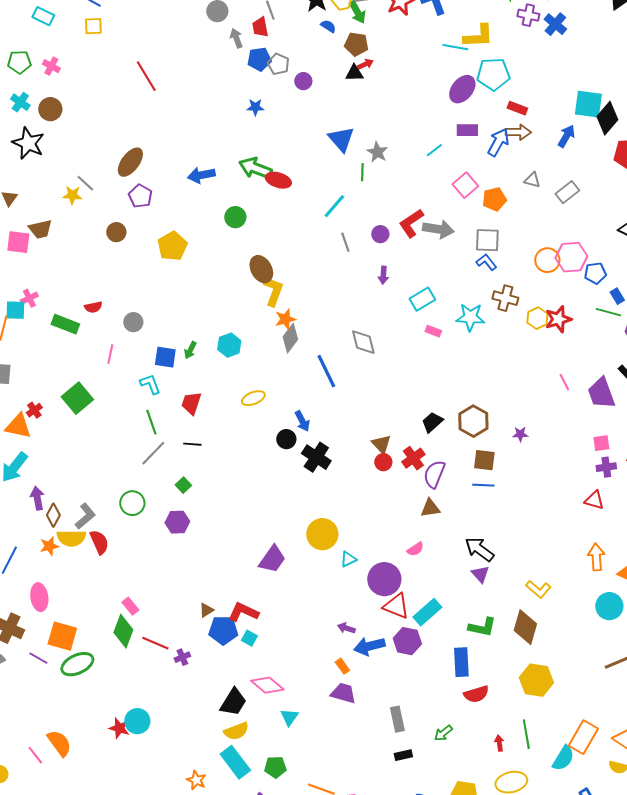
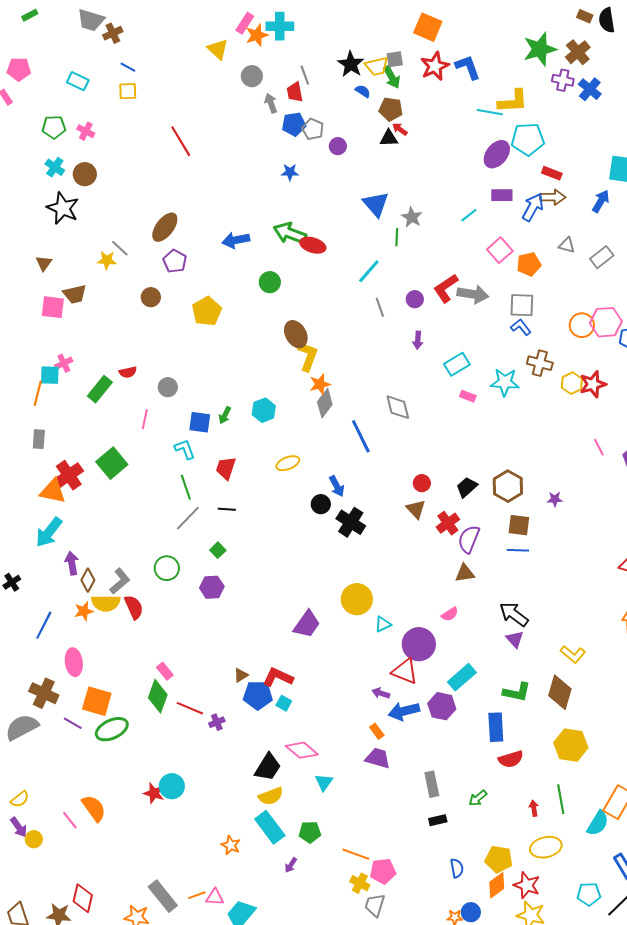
red arrow: (365, 64) -> (400, 129), turned -119
green rectangle: (65, 324) -> (100, 389), turned -72
red cross: (34, 410) -> (69, 475), size x1.8
red circle: (383, 462) -> (422, 483), moved
red triangle: (396, 606) -> (405, 671), moved

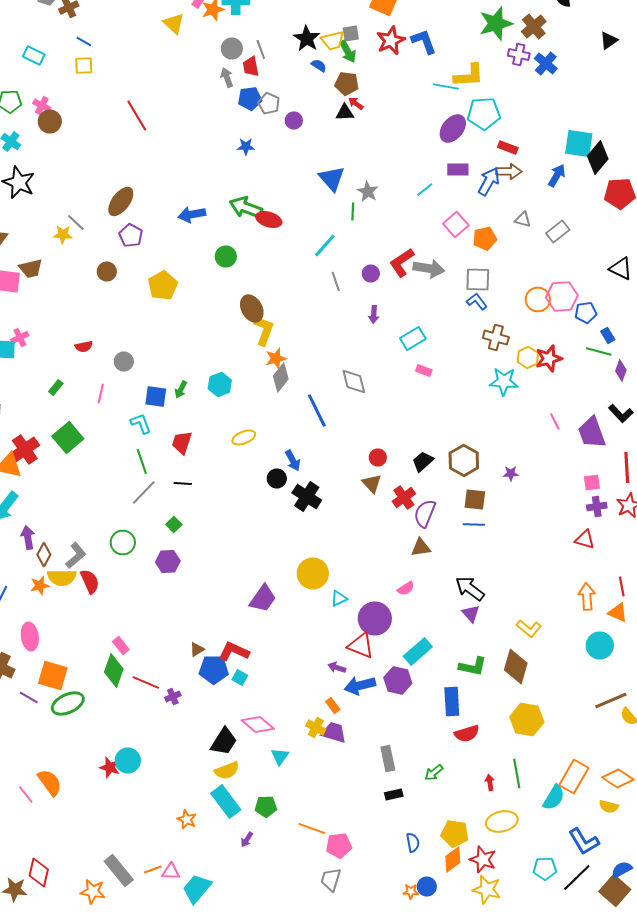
gray circle: (252, 76) -> (232, 48), moved
brown circle: (85, 174) -> (50, 122), moved
cyan star: (505, 382) -> (504, 382), moved
green rectangle: (100, 389) -> (56, 388), moved, size x0.6
yellow cross: (360, 883) -> (316, 728), moved

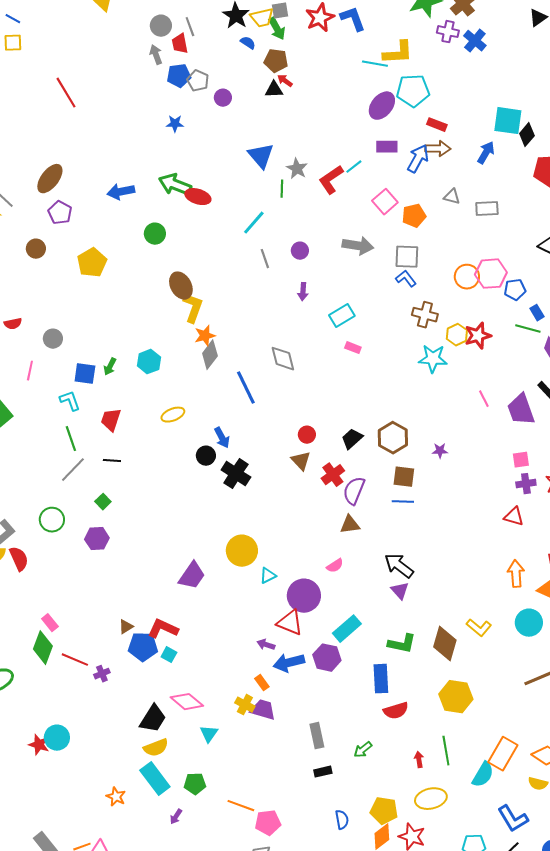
black diamond: (598, 158) -> (527, 135), size x0.7
gray rectangle: (558, 232) -> (487, 209), turned 35
red L-shape: (402, 262) -> (331, 180), moved
yellow L-shape: (529, 628) -> (479, 628), moved

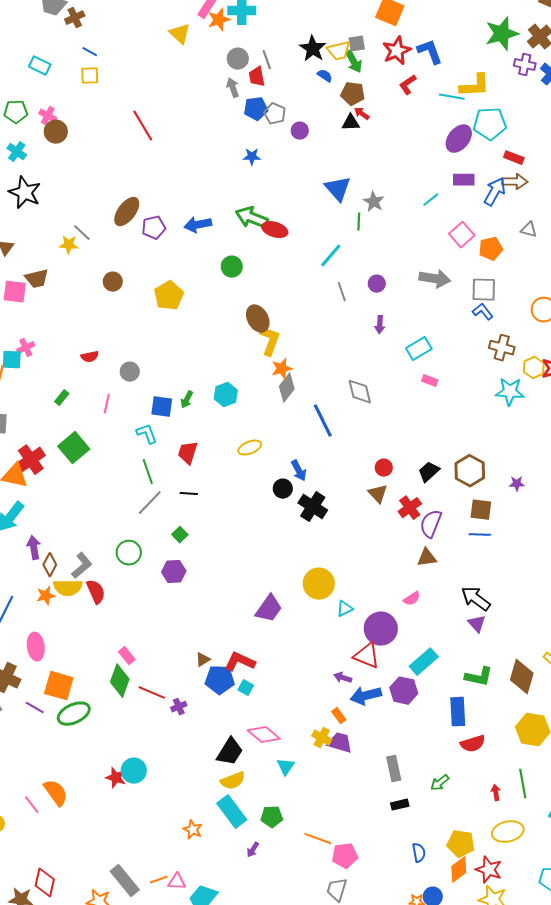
red L-shape: (331, 180) -> (408, 85), moved, size x0.7
purple pentagon: (60, 213) -> (154, 228), moved, turned 30

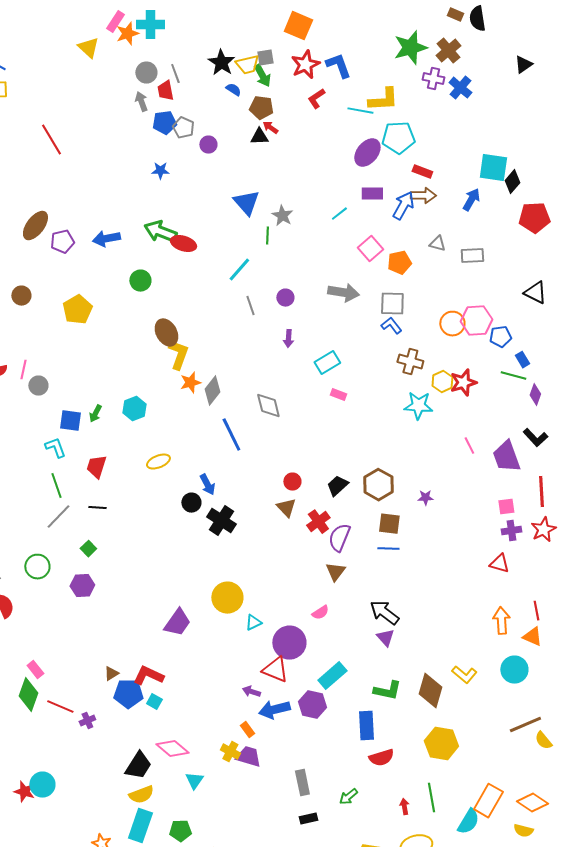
gray diamond: (287, 388) -> (212, 391), moved
pink line: (107, 404) -> (23, 370), moved
brown triangle: (427, 558) -> (335, 572), turned -45
cyan rectangle: (232, 812) -> (140, 826), turned 56

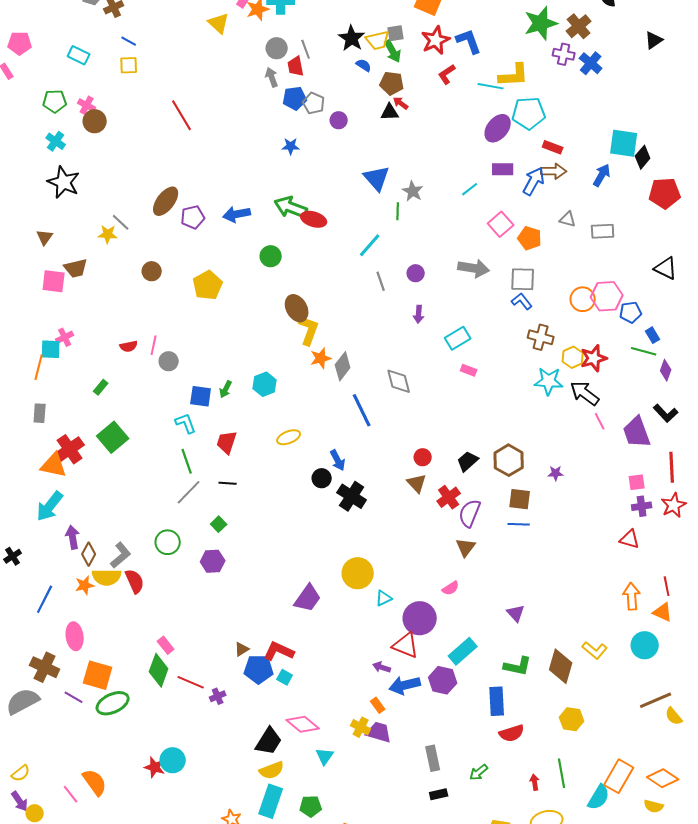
orange pentagon: (399, 263) -> (530, 238), turned 30
black arrow: (384, 613) -> (585, 393), moved
yellow hexagon: (441, 744) -> (572, 719), size x0.7

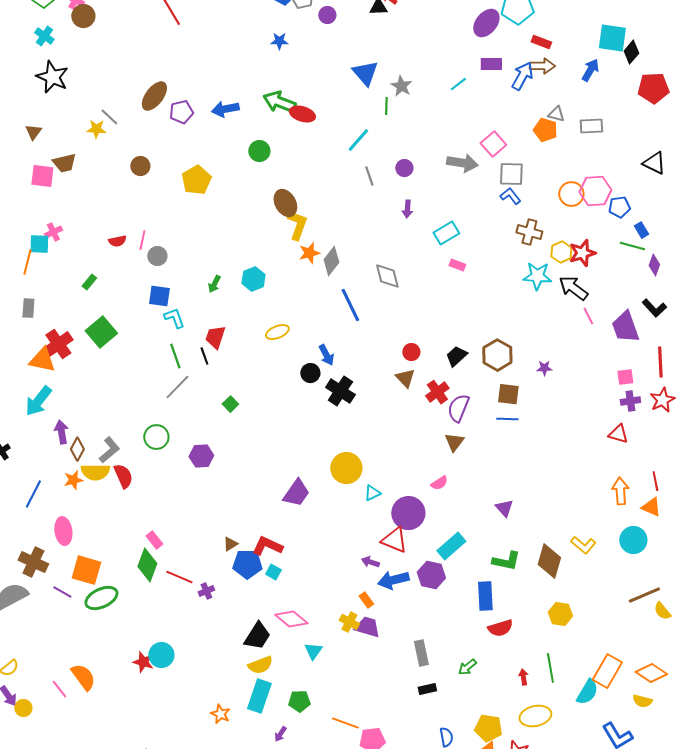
pink square: (501, 224) -> (493, 144), moved
orange pentagon: (530, 238) -> (545, 130), moved
blue square: (201, 396) -> (159, 296), moved
black line: (228, 483) -> (204, 356), moved, turned 66
green square: (219, 524) -> (230, 404), moved

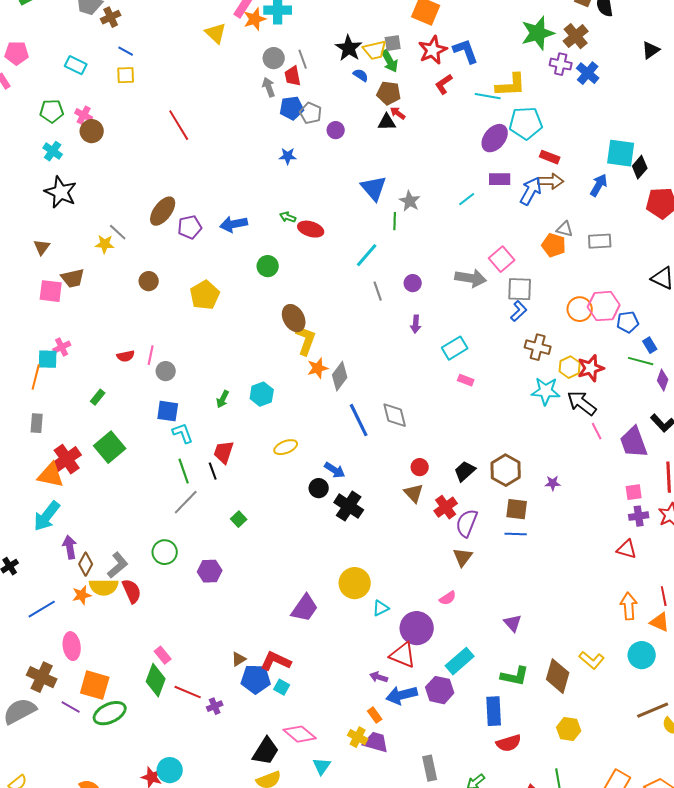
green arrow: (279, 102) -> (288, 217), size x0.5
blue L-shape: (510, 196) -> (519, 311), turned 85
gray diamond: (387, 276) -> (395, 415), moved
blue arrow: (326, 355) -> (335, 470), turned -30
blue line: (33, 494) -> (42, 609), turned 32

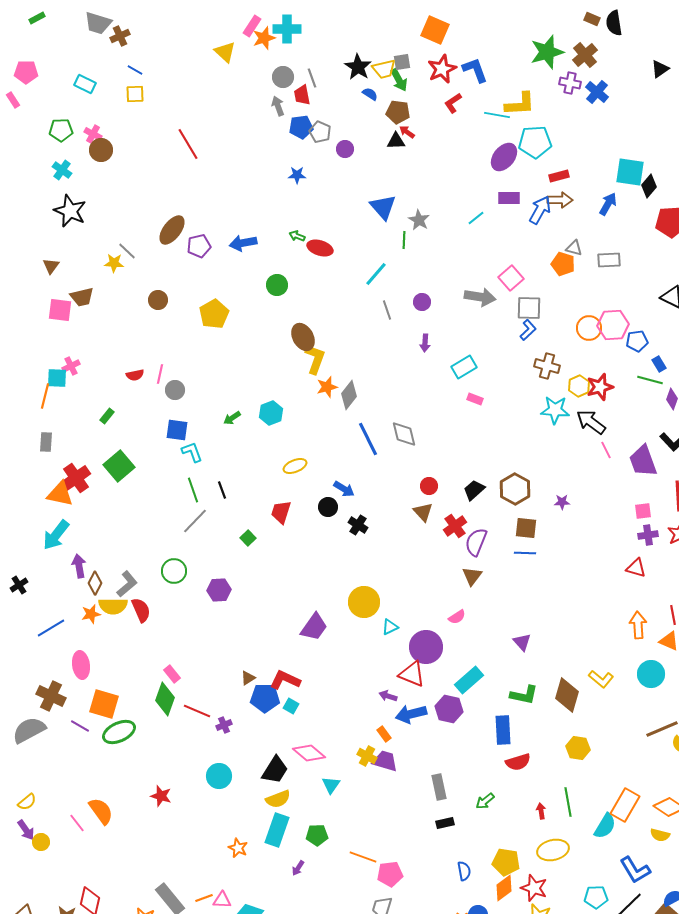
red rectangle: (550, 157) -> (559, 176), turned -36
green arrow: (223, 399) -> (232, 418), turned 30
red trapezoid: (224, 452) -> (281, 512), moved
black cross: (349, 506) -> (358, 525), size x0.7
cyan circle: (170, 770) -> (219, 776), moved

